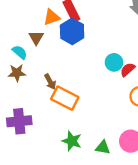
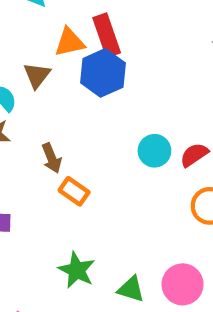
cyan circle: (114, 62) -> (154, 151), moved
orange rectangle: (65, 98) -> (74, 191), size x0.6

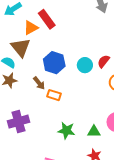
blue hexagon: (103, 73) -> (54, 63), moved
brown triangle: (37, 75) -> (21, 47), size x1.5

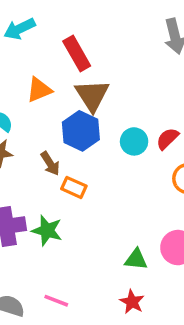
orange triangle: (31, 28) -> (39, 90), moved
brown triangle: (21, 47) -> (92, 95), moved
green star: (66, 131) -> (47, 231), moved

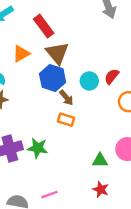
brown arrow: (50, 163) -> (66, 98), moved
orange rectangle: (74, 187) -> (66, 120), moved
pink line: (56, 301) -> (49, 195), turned -35

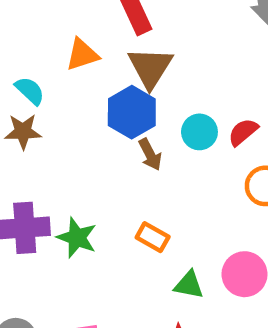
orange rectangle: (66, 120) -> (153, 237), moved

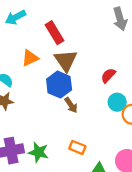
cyan circle: (199, 132) -> (117, 102), moved
red semicircle: (243, 132) -> (108, 75), moved

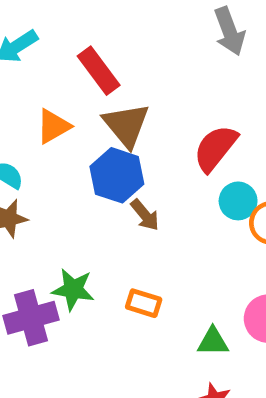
red semicircle: (108, 75) -> (215, 148), size x1.5
orange rectangle: (77, 147) -> (144, 303), moved
green star: (39, 152) -> (73, 289), moved

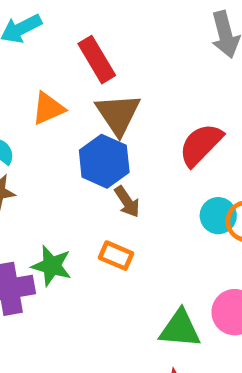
cyan circle: (238, 201) -> (218, 216), moved
orange rectangle: (144, 303) -> (116, 256), moved
green triangle: (213, 342) -> (180, 329), size x1.4

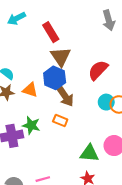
orange triangle: (48, 108) -> (30, 90), moved, turned 42
brown arrow: (127, 202) -> (65, 96), size x1.5

